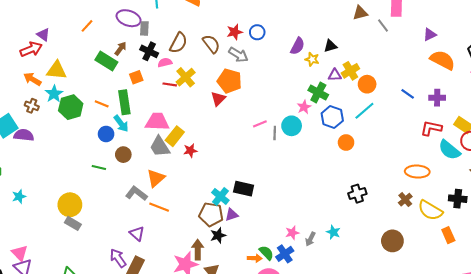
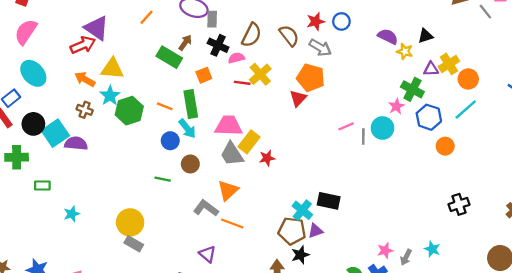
purple triangle: (43, 35) -> (97, 28), size x1.6
purple semicircle: (297, 46) -> (388, 37), turned -90

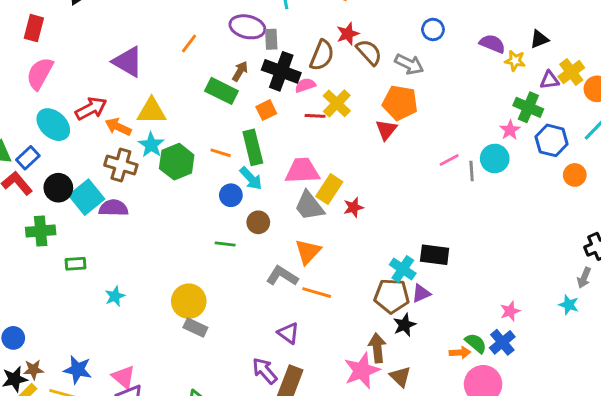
red star: (316, 21) -> (348, 34), moved
red arrow: (83, 45) -> (91, 109), moved
black cross: (218, 45) -> (281, 71), size x1.4
brown cross: (85, 110) -> (121, 165), size x1.5
gray arrow: (406, 257) -> (584, 278), moved

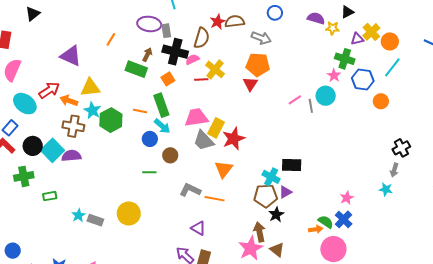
brown semicircle: (369, 52) -> (235, 21), moved, turned -48
red star: (353, 207) -> (234, 139), size x1.6
orange triangle: (308, 252) -> (224, 169), moved
gray rectangle: (195, 327) -> (95, 220), moved

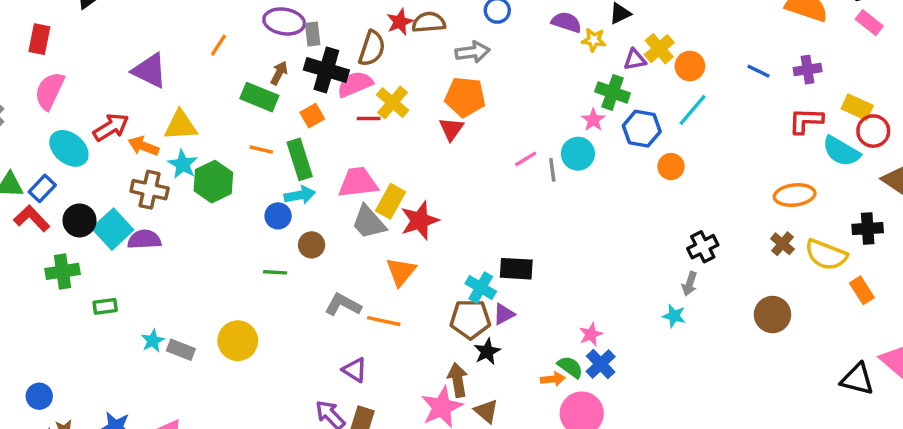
gray arrow: (261, 38) -> (473, 52), turned -30
pink semicircle: (192, 59) -> (355, 84), size x1.5
orange line: (140, 111) -> (261, 150), moved
cyan arrow: (162, 126) -> (300, 195), turned -54
pink star: (347, 198) -> (591, 334), moved

